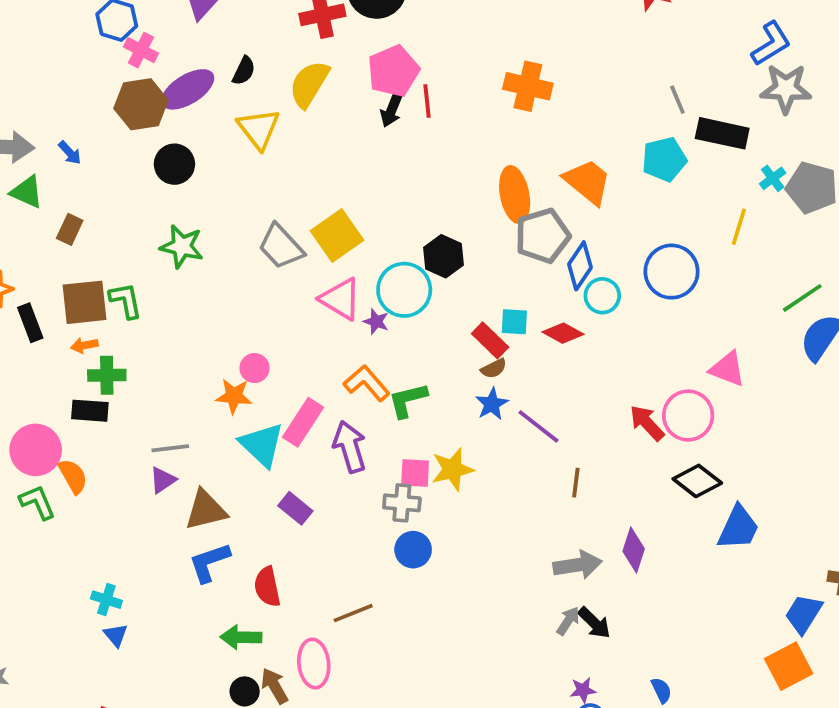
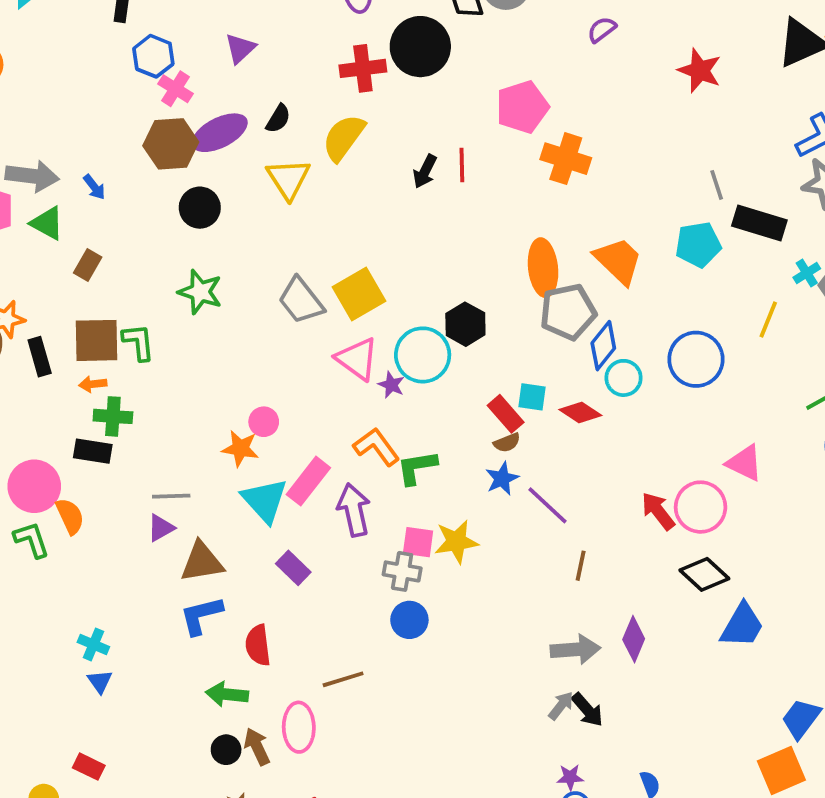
pink pentagon: (393, 71) -> (522, 107), moved

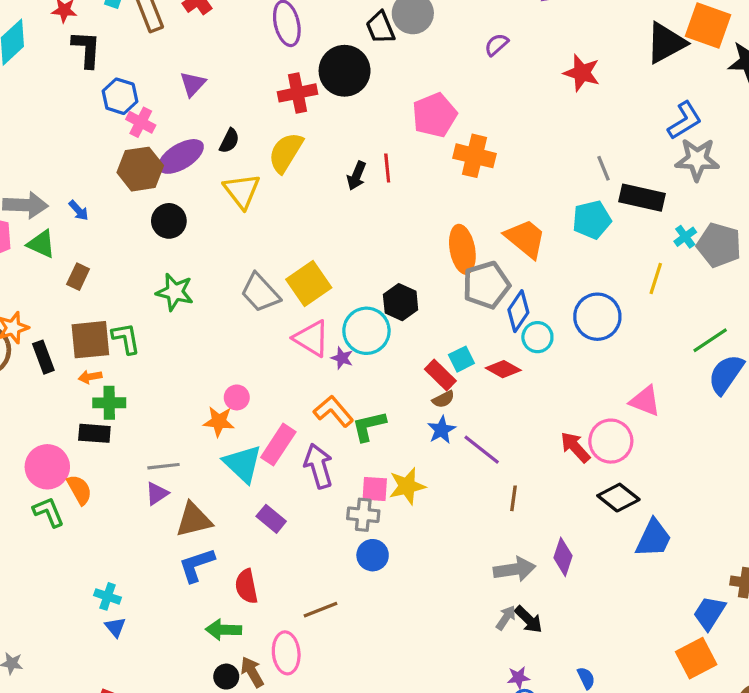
cyan square: (532, 397) -> (461, 359), turned -30

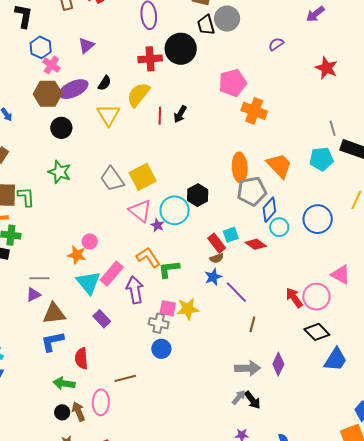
red line: (387, 168) -> (160, 116), moved

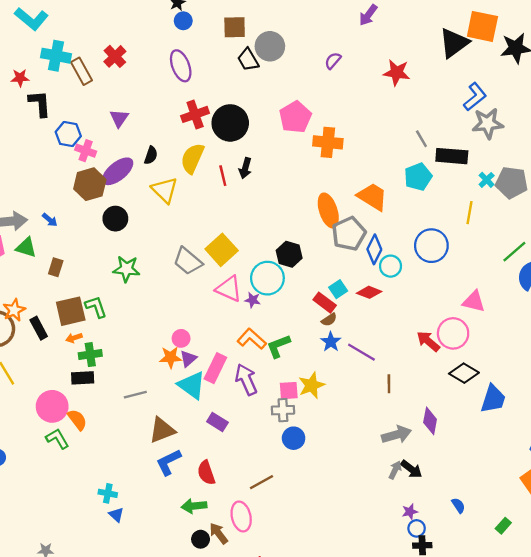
black circle: (181, 49) -> (230, 123), moved
purple triangle: (33, 295) -> (188, 359), moved

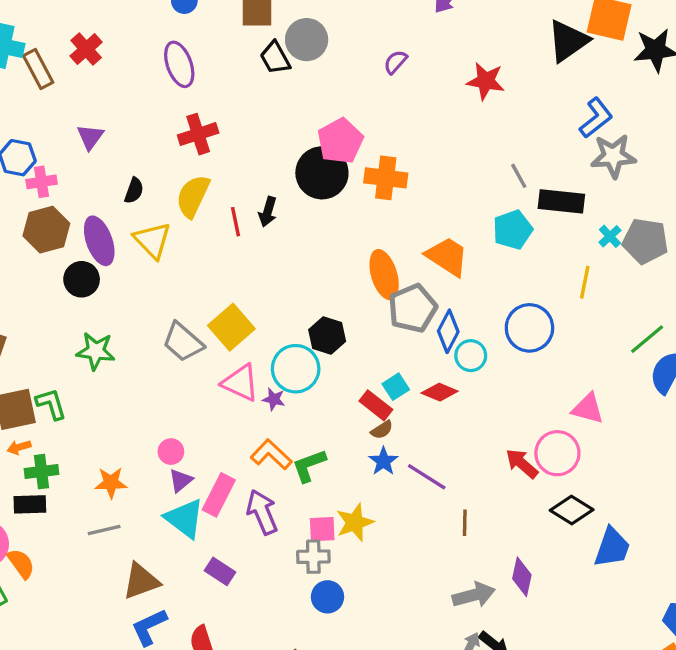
black circle: (230, 123) -> (322, 173), moved
pink cross: (86, 151) -> (42, 182), turned -30
purple ellipse: (118, 171) -> (99, 241), moved, turned -72
orange star: (171, 357) -> (111, 483), moved

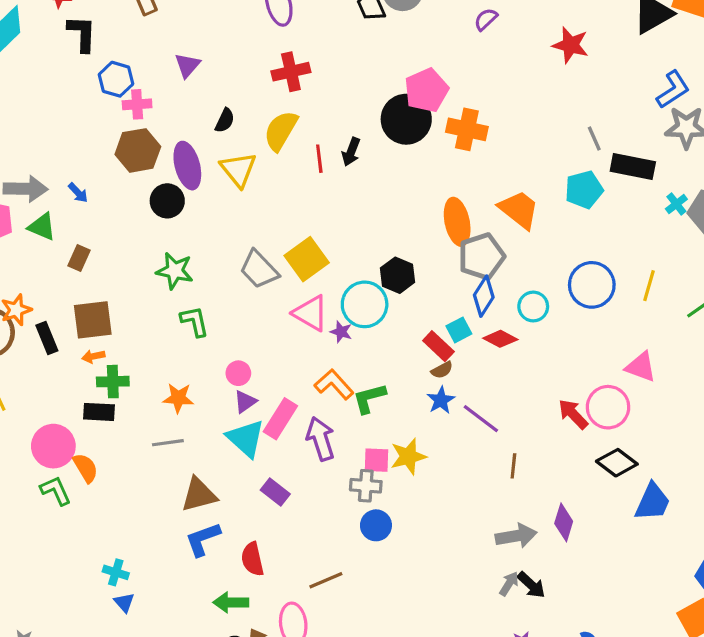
yellow line: (585, 282) -> (649, 286), moved
blue diamond: (448, 331) -> (484, 296), moved
green L-shape: (51, 404) -> (195, 321), moved

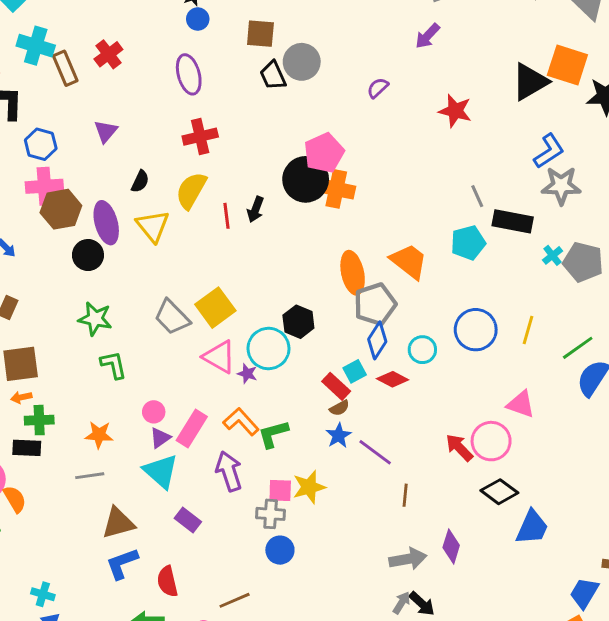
pink cross: (137, 104) -> (44, 186), moved, size x1.4
orange cross: (467, 129) -> (336, 189), moved
pink rectangle: (280, 419) -> (192, 428), moved

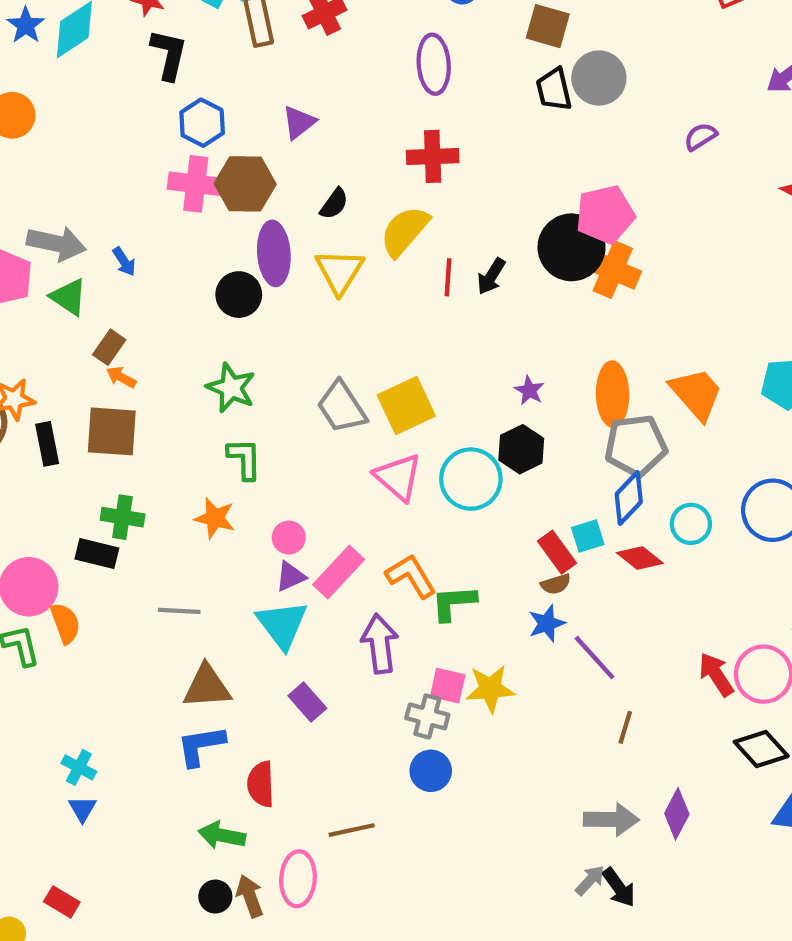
brown hexagon: (61, 209) -> (245, 184), moved
purple star: (247, 374) -> (529, 390), moved
orange arrow: (21, 397) -> (121, 377), moved, turned 30
orange star: (99, 435) -> (215, 518), moved

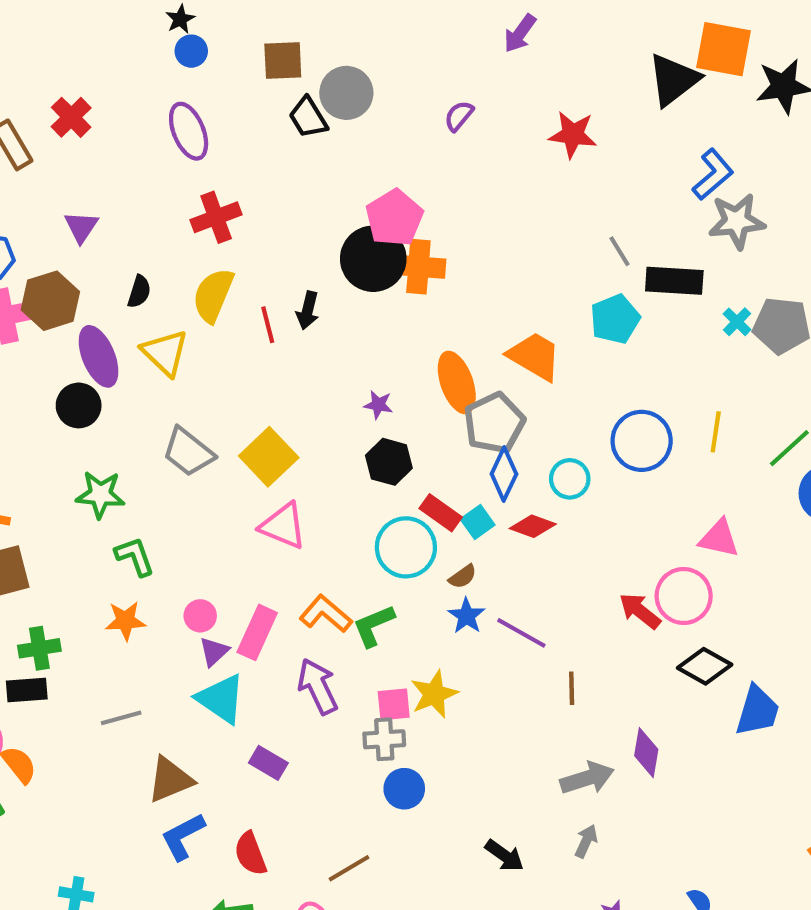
gray trapezoid: (342, 407) -> (188, 452), moved
cyan circle: (471, 479) -> (406, 547), moved
red rectangle: (557, 552) -> (441, 513), moved
black arrow: (619, 887) -> (504, 856), moved

